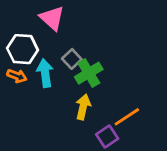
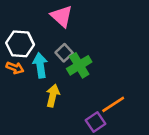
pink triangle: (52, 18) -> (62, 16), moved
yellow arrow: (83, 107) -> (53, 96), moved

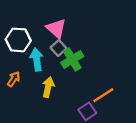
pink triangle: (62, 16) -> (56, 28), moved
orange arrow: (15, 68) -> (14, 79), moved, turned -77

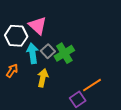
pink triangle: (56, 28) -> (38, 26), moved
gray square: (58, 48) -> (48, 51), moved

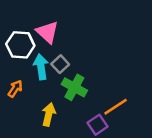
green cross: (64, 53) -> (74, 87), moved, turned -30
yellow arrow: (43, 78) -> (49, 114), moved

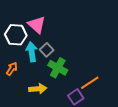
yellow arrow: (49, 114) -> (38, 89), turned 72

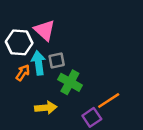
gray square: (47, 50) -> (57, 60), turned 32
orange arrow: (12, 69) -> (23, 73), moved

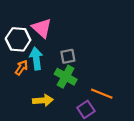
gray square: (57, 60) -> (68, 56), moved
orange line: (109, 100) -> (102, 94), turned 55

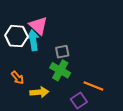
cyan arrow: (36, 59) -> (33, 40), moved
orange arrow: (21, 68) -> (18, 78), moved, turned 104

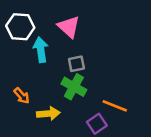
pink triangle: (38, 26) -> (69, 27), moved
white hexagon: (17, 36) -> (20, 27), moved

